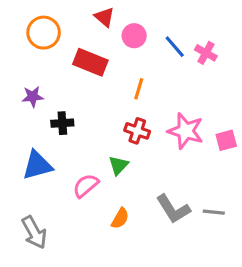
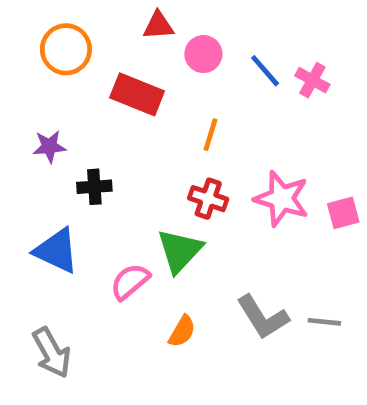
red triangle: (104, 17) -> (158, 26), turned -45
blue triangle: (37, 165) -> (56, 251), turned 40
green triangle: (119, 165) -> (180, 251), size x1.5

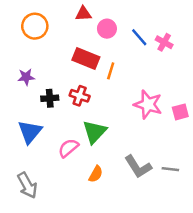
red rectangle: (137, 94) -> (86, 58), moved
red cross: (208, 199) -> (80, 96), moved
blue triangle: (56, 251) -> (30, 132), turned 45

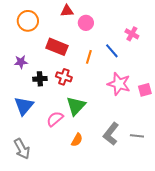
blue line: (139, 37) -> (112, 51), moved
red rectangle: (86, 58) -> (57, 47), moved
gray L-shape: (138, 167) -> (111, 134), turned 70

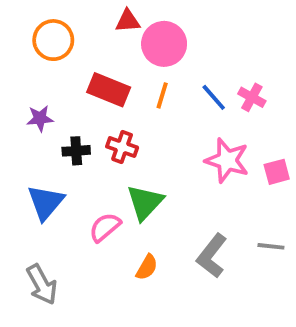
pink circle: (86, 23) -> (164, 44), size x1.5
pink cross: (132, 34) -> (252, 97), moved
orange line: (89, 57) -> (162, 95), moved
gray line: (137, 136) -> (271, 246), moved

